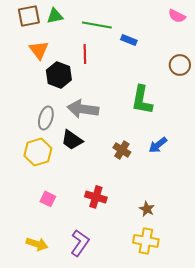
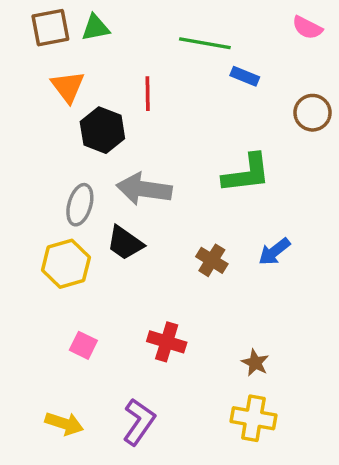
green line: (97, 25) -> (205, 43), moved
blue rectangle: (129, 40) -> (245, 76), moved
green L-shape: (142, 100) -> (247, 173), turned -108

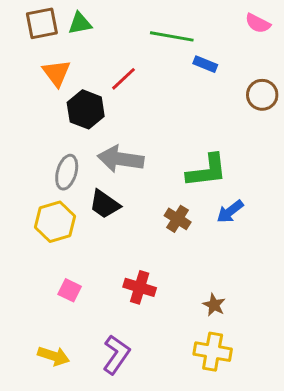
red line: (148, 94) -> (124, 79), turned 48
green L-shape: (247, 173) -> (207, 171), moved

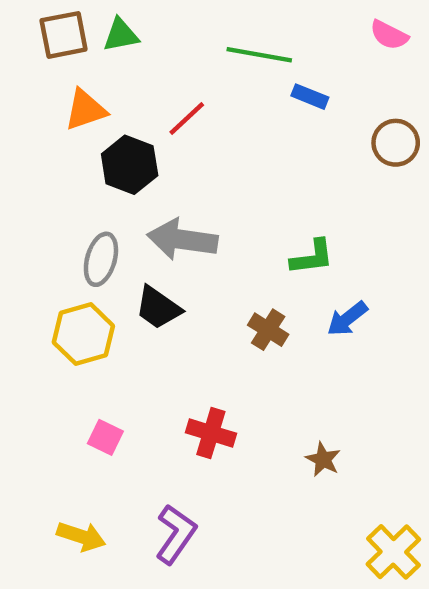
orange triangle: (56, 73) -> (86, 110), turned 48
green L-shape: (207, 171) -> (312, 257), size x0.7
yellow cross: (213, 352) -> (393, 552), moved, turned 36

